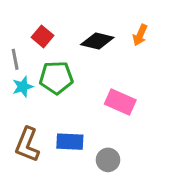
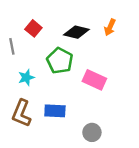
green pentagon: (56, 78) -> (60, 61), moved, turned 30
cyan star: (23, 87) -> (26, 77), moved
gray circle: (108, 160) -> (92, 132), moved

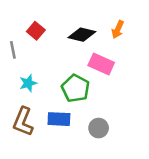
green pentagon: (60, 61) -> (76, 88), moved
pink rectangle: (94, 80) -> (101, 64), moved
gray circle: (92, 132) -> (99, 128), moved

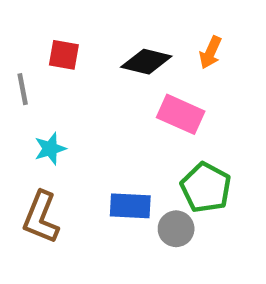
red square: (36, 31) -> (64, 55), turned -30
green pentagon: (76, 88) -> (206, 188), moved
blue rectangle: (59, 119) -> (130, 206), moved

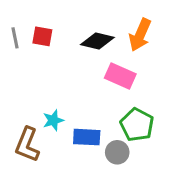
orange arrow: (210, 52) -> (140, 35), size x1.5
gray line: (23, 89) -> (15, 38), moved
cyan star: (50, 149) -> (53, 120), moved

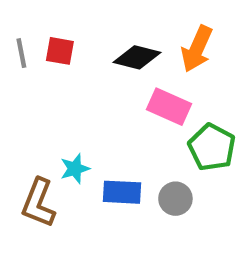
green pentagon: (137, 125) -> (212, 147), moved
gray circle: (117, 152) -> (175, 199), moved

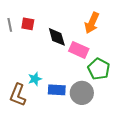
black diamond: (137, 57) -> (57, 37), moved, turned 60
gray circle: (175, 199) -> (82, 93), size x1.5

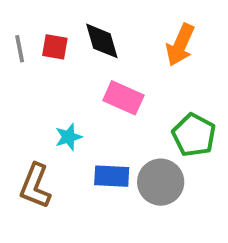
black diamond: (57, 37) -> (102, 41), moved
pink rectangle: (79, 50) -> (123, 98), moved
cyan star: (35, 79) -> (69, 137), moved

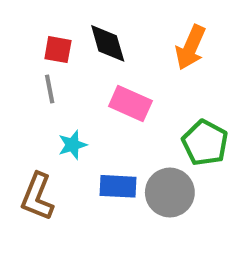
gray line: (20, 49) -> (50, 89), moved

